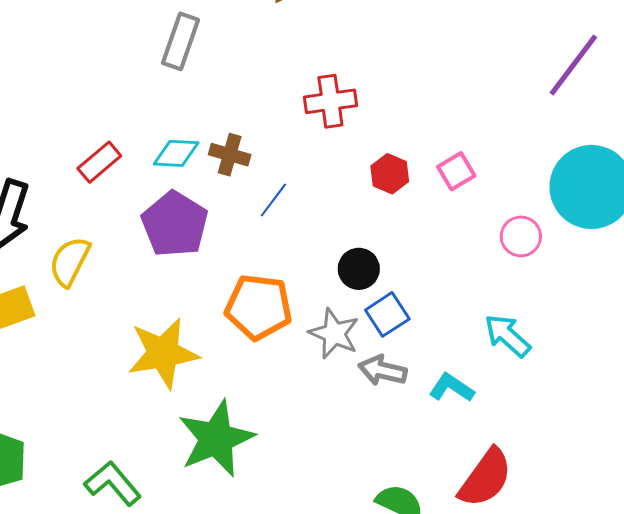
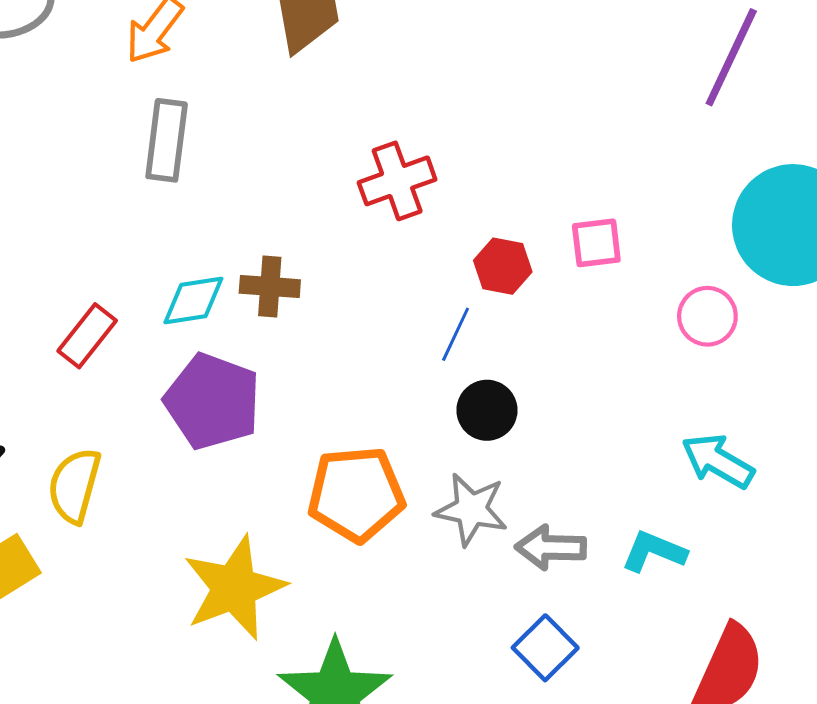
pink square: (456, 171) -> (596, 243), turned 36
blue line: (273, 200) -> (456, 334), moved
blue square: (387, 314) -> (545, 648), moved

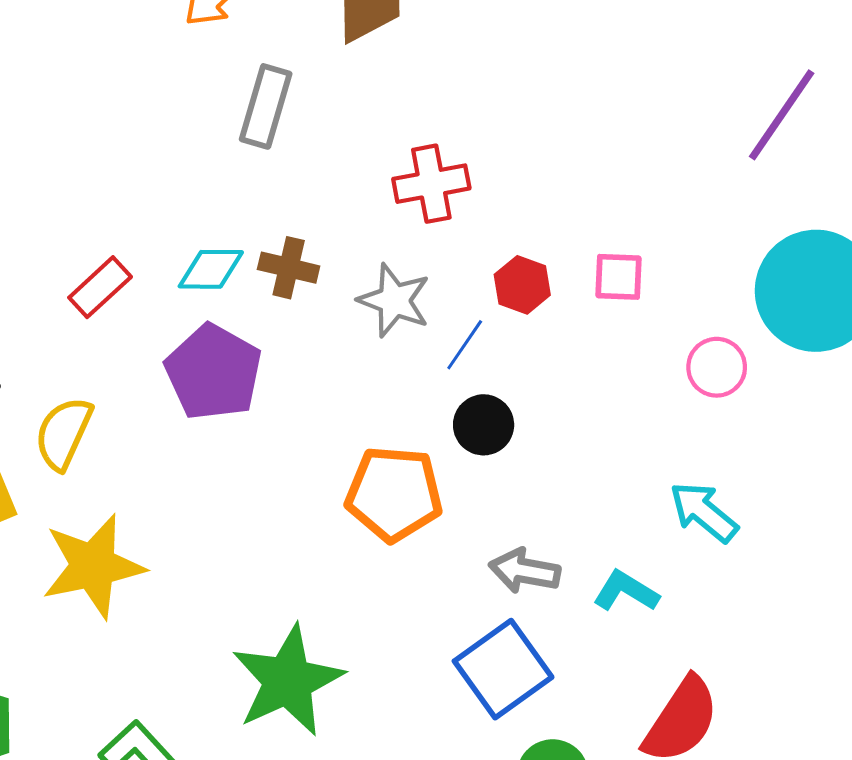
gray rectangle: (167, 140) -> (266, 106), moved
orange pentagon: (356, 494) -> (394, 494), moved
gray star: (471, 509) -> (394, 300), moved
yellow star: (234, 588) -> (93, 566), moved
blue square: (545, 648) -> (503, 669), size x1.5

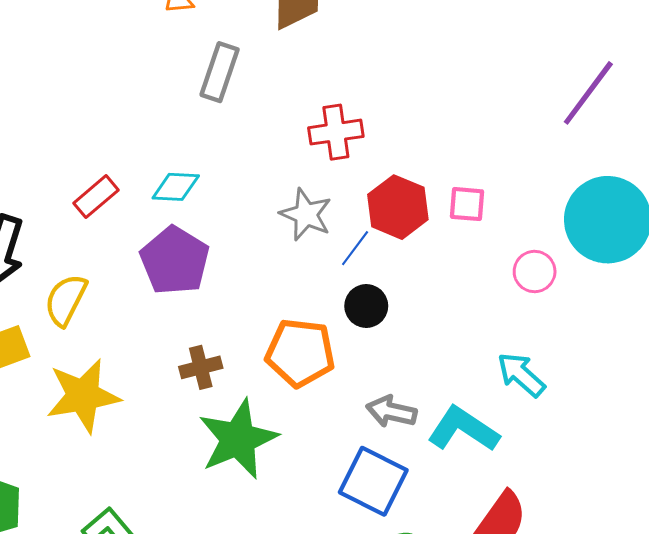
brown cross: (289, 268) -> (201, 367), moved, turned -30
red hexagon: (522, 285) -> (398, 207), size x1.5
cyan L-shape: (626, 591) -> (463, 429), size x1.5
blue square: (503, 669) -> (373, 481), turned -30
green star: (288, 681) -> (238, 439), moved

